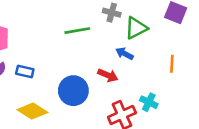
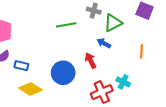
blue rectangle: (25, 71) -> (21, 66), moved
red arrow: (108, 75) -> (91, 61), turned -140

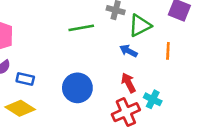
orange line: (141, 51) -> (168, 51), moved
red arrow: (91, 61) -> (128, 83), moved
yellow diamond: (31, 89) -> (20, 108), moved

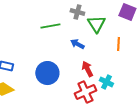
green triangle: (140, 25) -> (96, 24), turned -36
blue arrow: (128, 51) -> (77, 44), moved

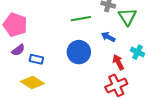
blue circle: (47, 73) -> (79, 52), moved
cyan cross: (106, 82) -> (137, 52), moved

